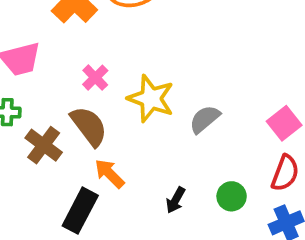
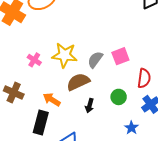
pink cross: (95, 78) -> (34, 60), moved
pink square: (284, 123) -> (120, 56), moved, turned 30
brown semicircle: (89, 126) -> (78, 82), moved, turned -65

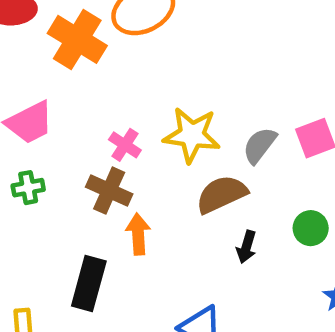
brown cross: (14, 92) -> (109, 191), moved
orange arrow: (52, 100) -> (138, 234), moved, turned 54
black rectangle: (41, 122) -> (89, 283), moved

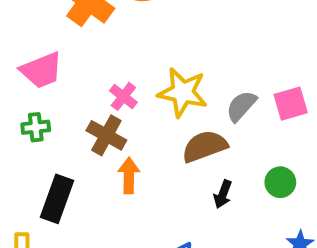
black rectangle: (89, 283) -> (57, 199), moved

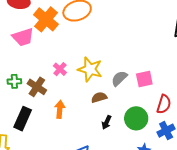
pink trapezoid: (41, 70) -> (23, 37), moved
brown cross: (106, 135) -> (37, 87), moved
brown semicircle: (205, 146) -> (99, 97), size x0.7
green circle: (280, 182) -> (136, 118), size x1.5

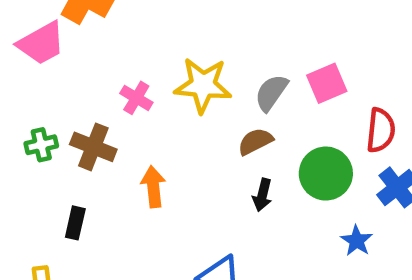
brown semicircle: (99, 97) -> (255, 141), moved
black rectangle: (23, 119) -> (75, 223), size x0.6

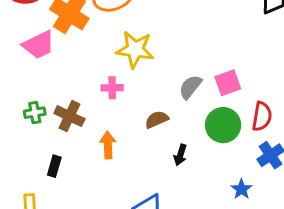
yellow star: (203, 85) -> (135, 49), moved
pink cross: (136, 98) -> (112, 88), moved, turned -35
brown semicircle: (255, 141) -> (157, 120), moved
green circle: (326, 174) -> (223, 125), moved

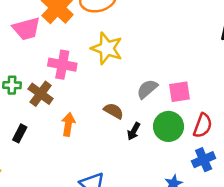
pink cross: (112, 88) -> (62, 65), moved, size x1.5
brown semicircle: (157, 120) -> (114, 111), turned 42
black arrow: (180, 155) -> (134, 131), moved

